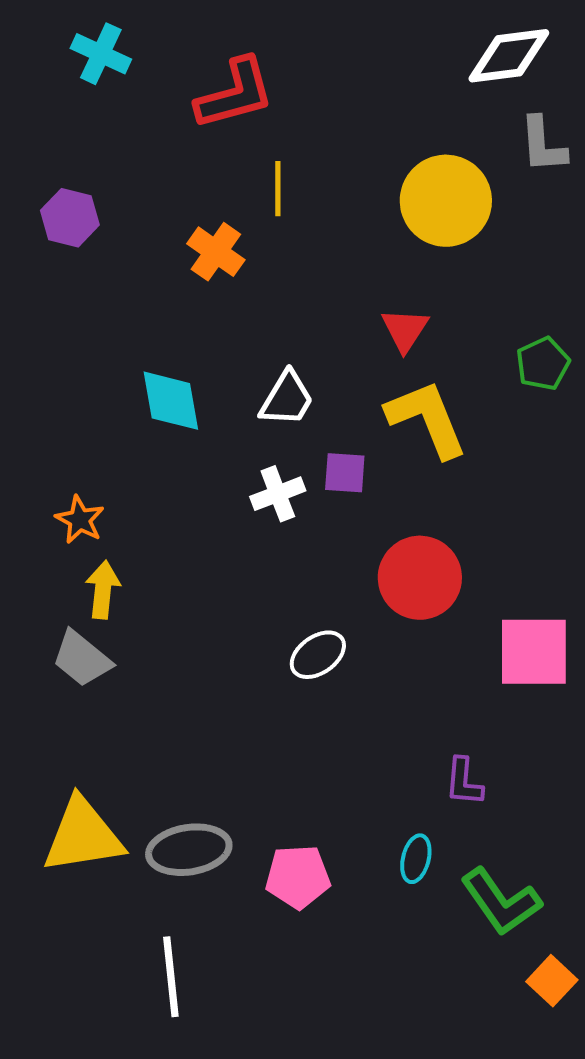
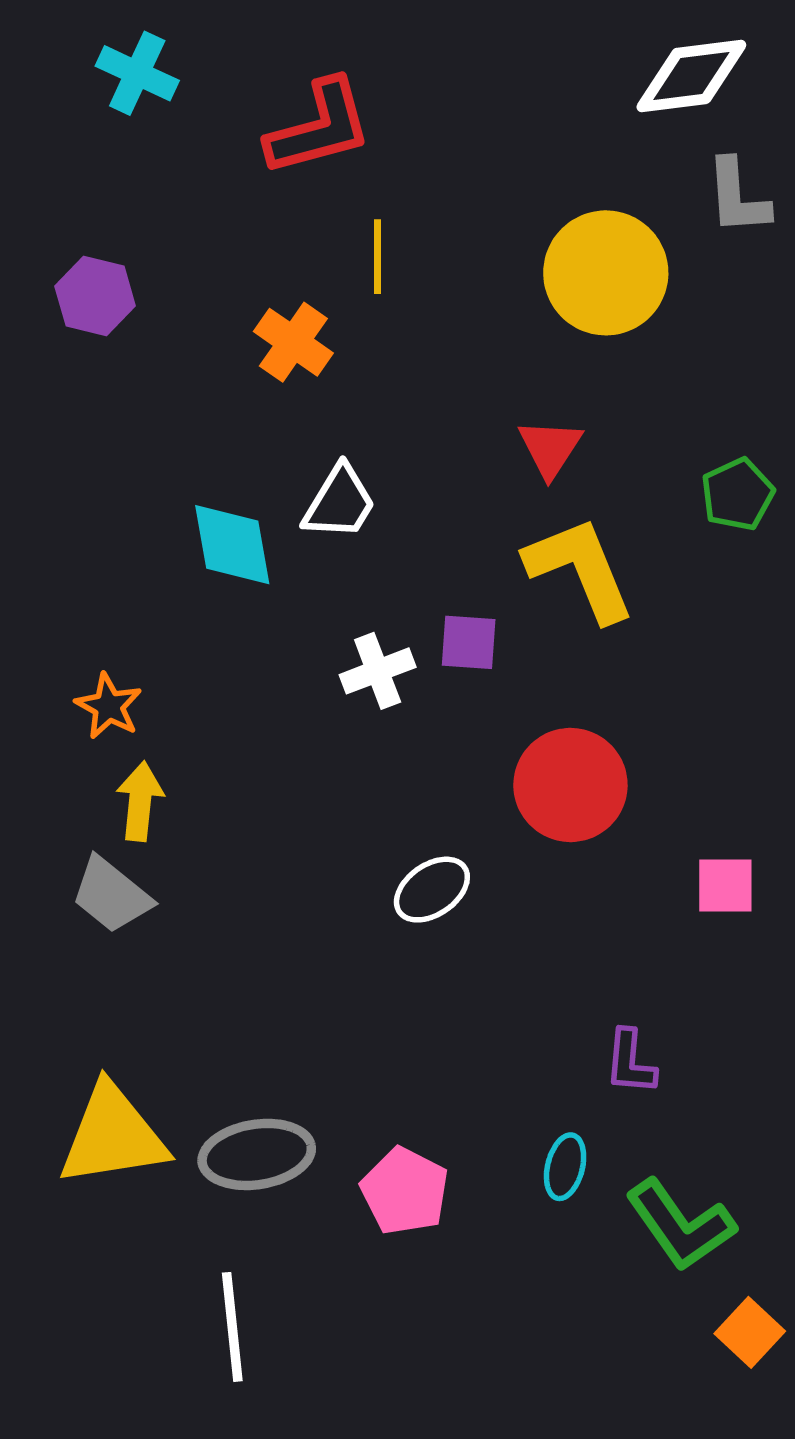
white trapezoid: (287, 399) -> (340, 502), moved
pink square: (534, 652) -> (725, 886), size x0.6
pink pentagon: (298, 877) -> (405, 1191), turned 30

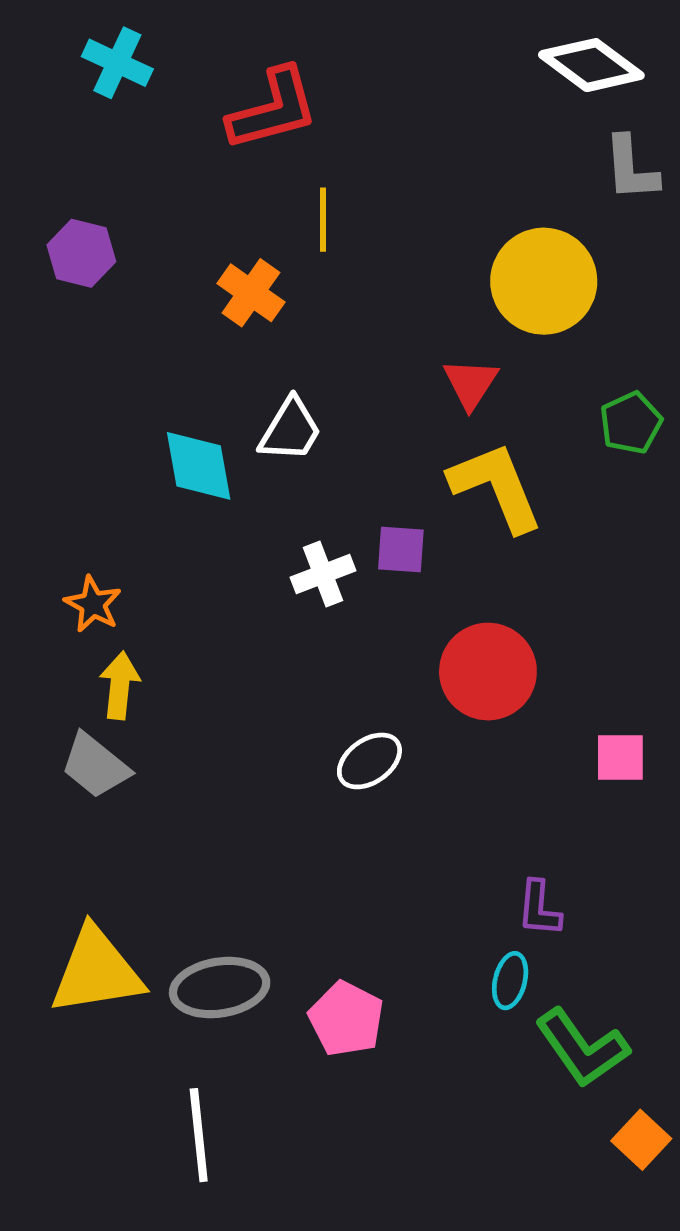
white diamond: (691, 76) -> (591, 65), turned 44
yellow circle: (606, 273) -> (544, 281), moved
cyan ellipse: (565, 1167) -> (510, 981), moved

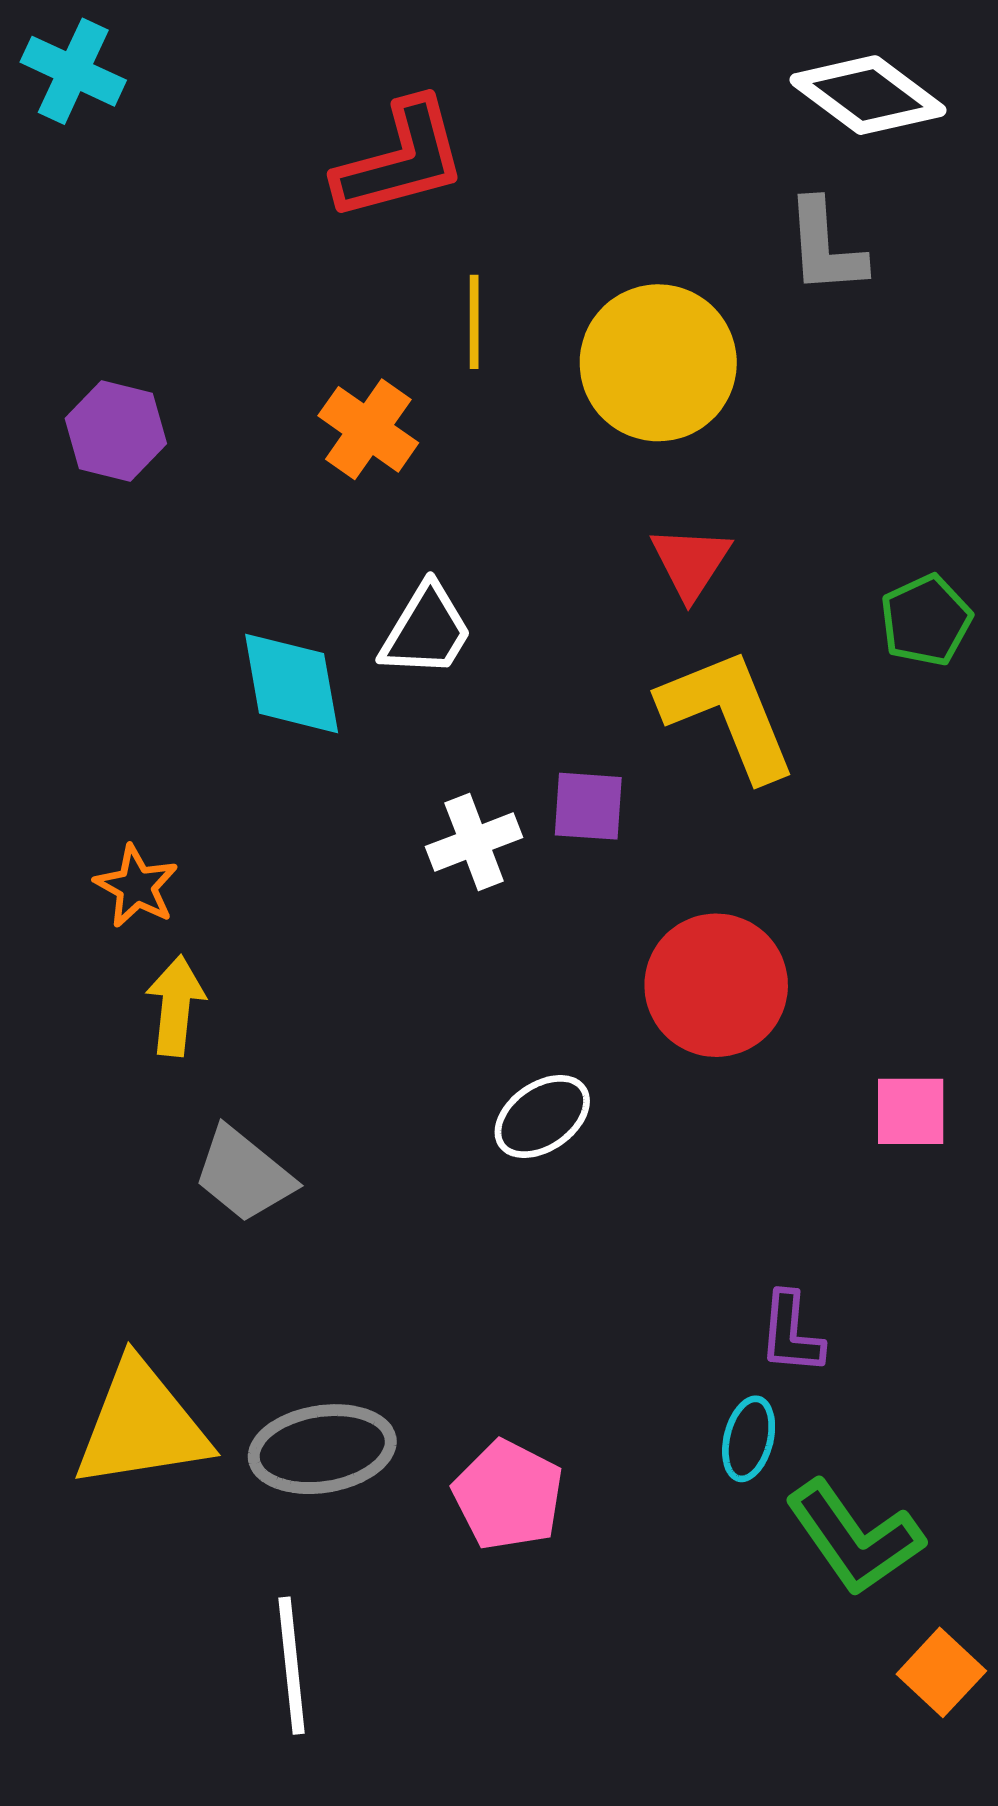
cyan cross: (117, 63) -> (73, 71), moved
gray L-shape: (631, 168) -> (825, 247), moved
purple hexagon: (81, 253) -> (116, 431), moved
yellow circle: (544, 281) -> (658, 363), moved
gray trapezoid: (95, 766) -> (244, 1175), moved

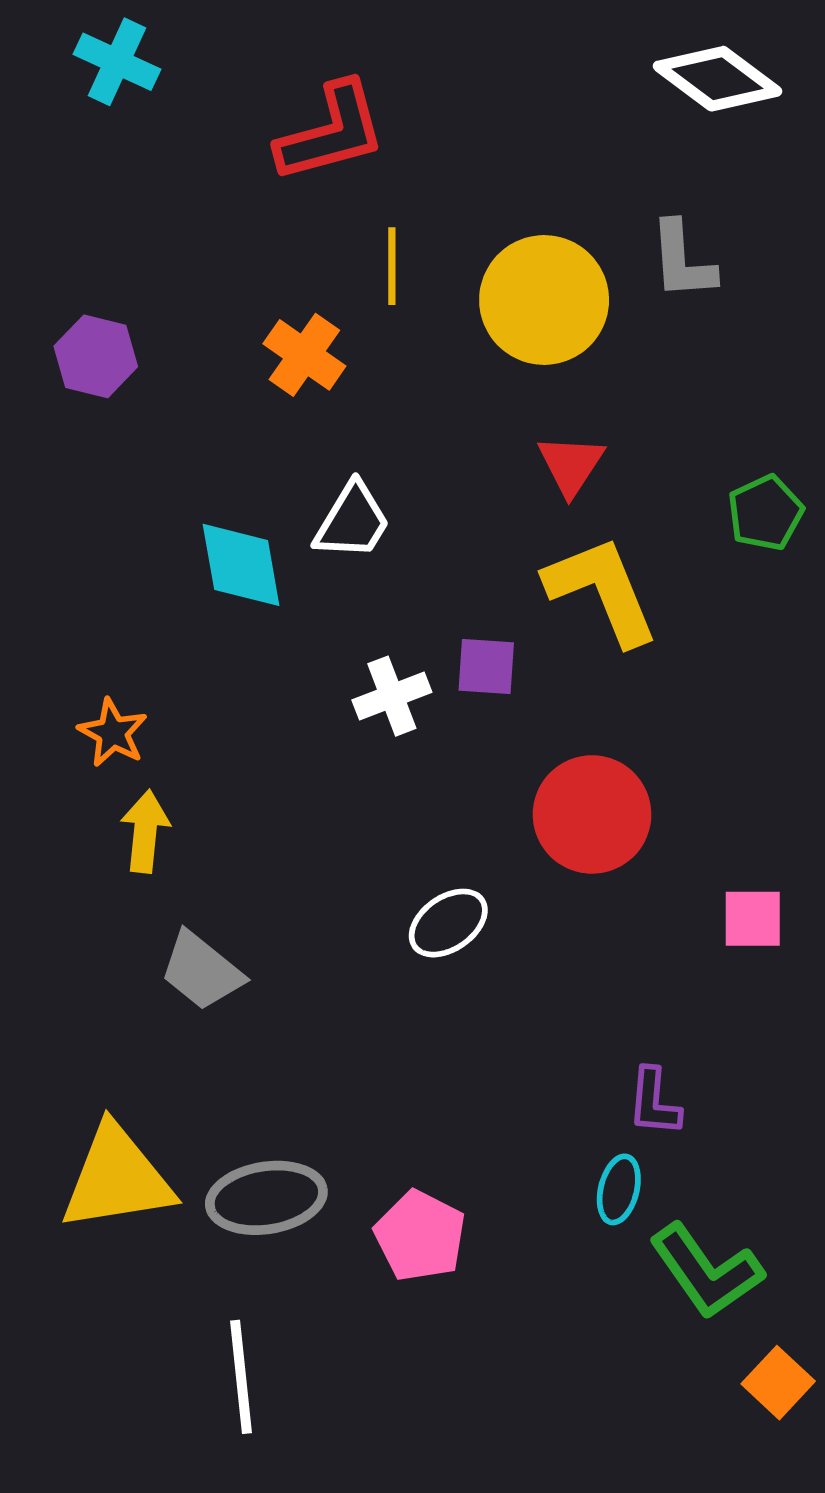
cyan cross: (73, 71) -> (117, 62), moved
gray L-shape: (825, 247) -> (682, 260), moved

